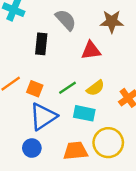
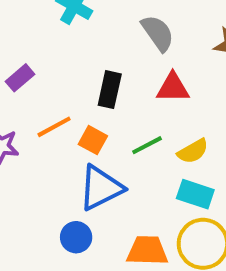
black rectangle: (41, 44) -> (110, 90), moved
red triangle: (91, 50) -> (173, 88), moved
cyan rectangle: (84, 113) -> (195, 194), moved

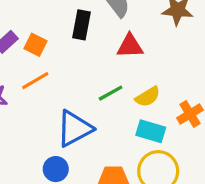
black rectangle: (110, 90) -> (82, 25), moved
orange square: (93, 140) -> (36, 45), moved

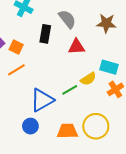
green line: (111, 93) -> (70, 90), moved
cyan rectangle: (151, 131) -> (109, 67), moved

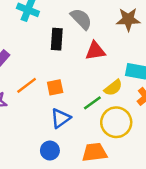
orange square: (16, 47) -> (55, 87), moved, turned -32
blue triangle: (42, 100) -> (61, 118), size x0.7
yellow circle: (96, 126) -> (116, 122), moved

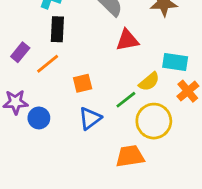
black rectangle: (57, 39) -> (57, 29), moved
orange line: (27, 85) -> (48, 64), moved
blue circle: (50, 151) -> (39, 118), moved

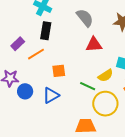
green line: (126, 100) -> (88, 86), turned 56
blue triangle: (90, 118) -> (51, 95), moved

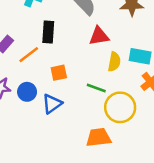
black rectangle: (46, 31) -> (48, 32), moved
yellow semicircle: (106, 76) -> (114, 62), moved, turned -42
blue circle: (25, 91) -> (27, 92), moved

